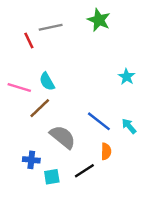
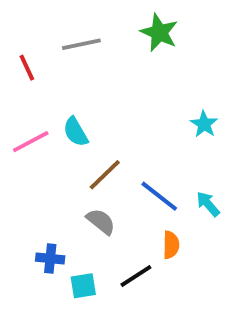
red line: (29, 41) -> (27, 68), moved
pink line: (19, 88) -> (31, 142), turned -45
brown line: (40, 108) -> (105, 175), moved
gray semicircle: (63, 137) -> (101, 221), size x0.7

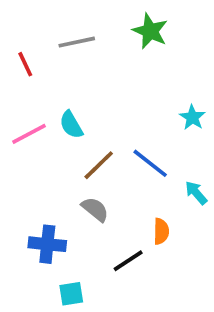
blue line: (159, 196) -> (150, 163), moved
blue cross: (50, 259) -> (47, 244), size x1.4
cyan square: (83, 286) -> (71, 294), moved

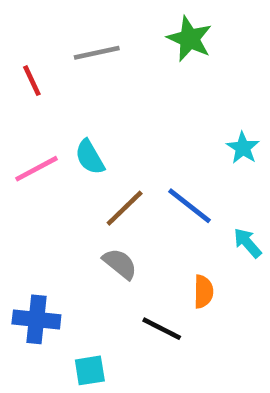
blue cross: (47, 244) -> (36, 319), moved
black line: (128, 261) -> (162, 329), turned 60

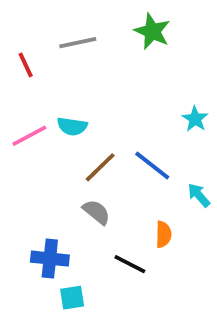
cyan semicircle: (90, 157) -> (72, 126), turned -52
blue cross: (36, 319) -> (50, 259), moved

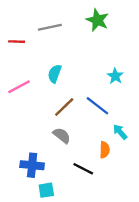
red line: (26, 65) -> (17, 42), turned -63
cyan star: (195, 119) -> (115, 76), moved
cyan semicircle: (72, 126) -> (55, 74), moved, turned 102
cyan arrow: (199, 195) -> (120, 132), moved

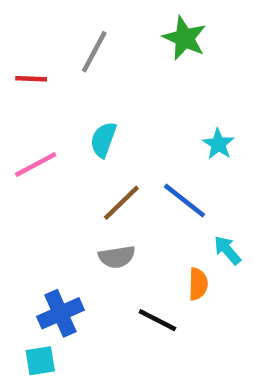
gray line: (50, 27) -> (94, 52), turned -50
gray semicircle: (62, 135) -> (117, 257), turned 132
blue cross: (32, 165) -> (60, 313), turned -30
cyan square: (46, 190) -> (40, 361), moved

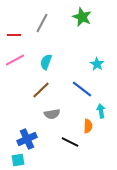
pink line: (36, 164) -> (15, 60), moved
brown line: (121, 203) -> (41, 90), moved
cyan arrow: (227, 250) -> (101, 111), turned 32

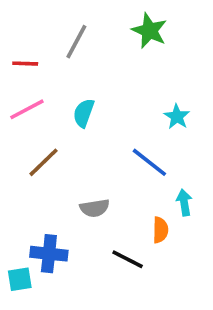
brown line: (41, 90) -> (43, 162), moved
blue cross: (27, 139) -> (49, 254), turned 30
cyan square: (18, 160) -> (20, 279), moved

